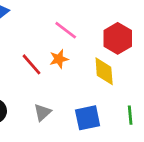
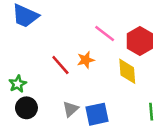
pink line: (66, 30) -> (105, 33), moved
blue square: (88, 118) -> (97, 114), moved

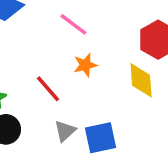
pink line: (105, 33) -> (73, 24), moved
red line: (60, 65) -> (48, 89), moved

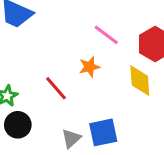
pink line: (73, 24) -> (106, 35), moved
gray triangle: (65, 131) -> (71, 139), moved

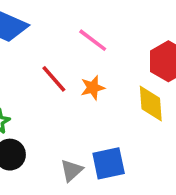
pink line: (106, 35) -> (93, 40), moved
red line: (56, 88) -> (54, 79), moved

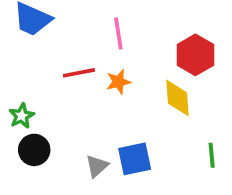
pink line: (93, 40) -> (118, 33), turned 44
red line: (54, 79) -> (79, 73), turned -60

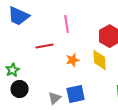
orange star: (118, 82) -> (73, 60), moved

